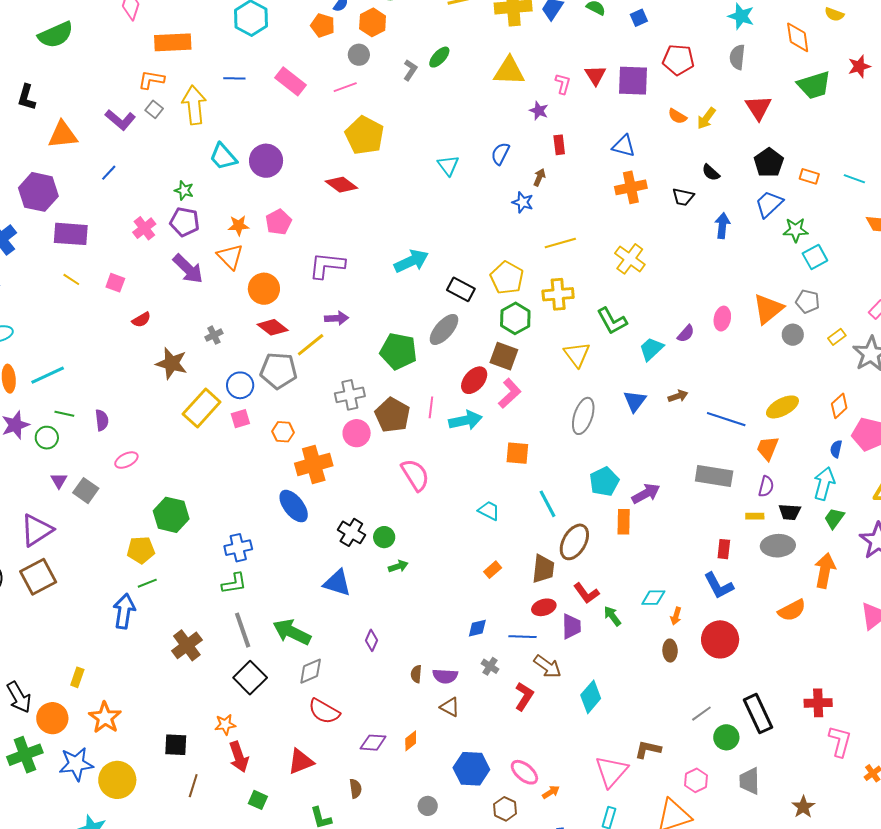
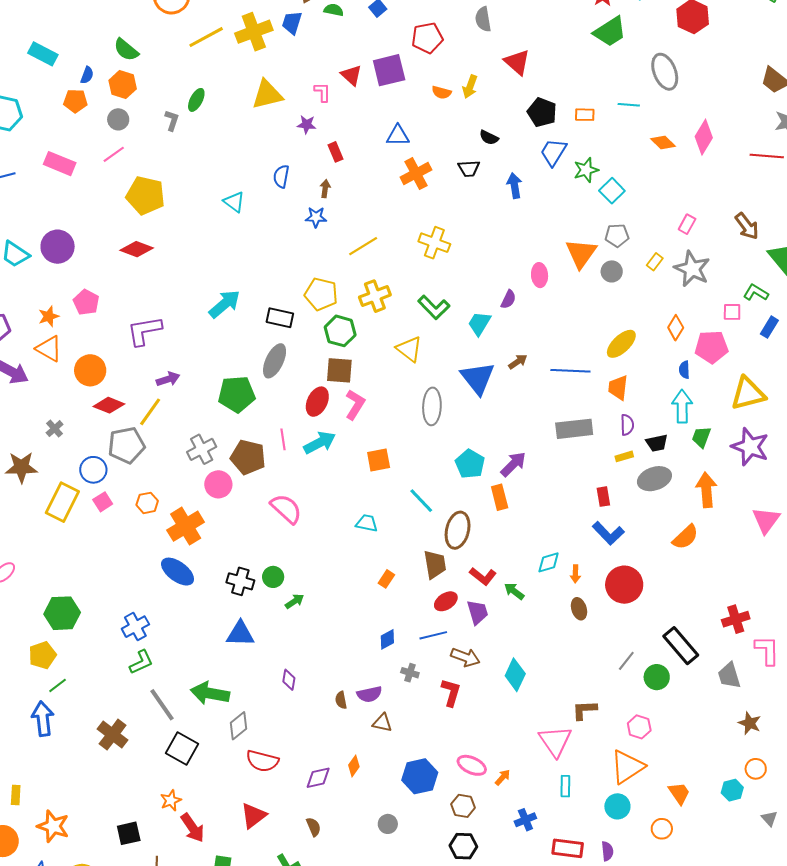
green trapezoid: (814, 85) -> (610, 32), moved
blue triangle: (635, 401) -> (478, 378), size x1.5
gray trapezoid: (749, 781) -> (729, 675), moved

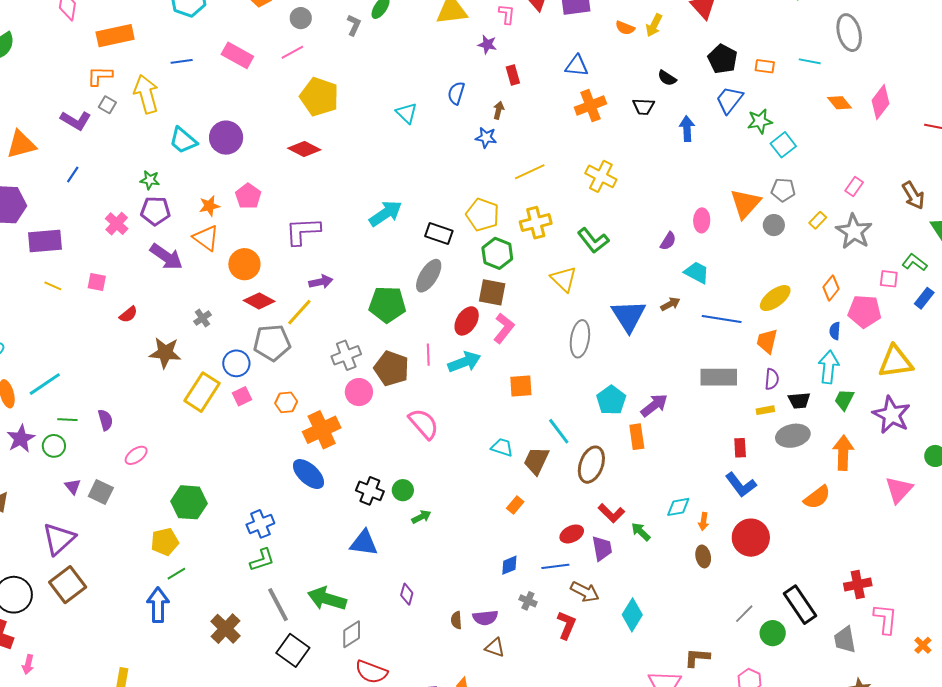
cyan trapezoid: (479, 323) -> (697, 273), moved, turned 80
brown trapezoid: (435, 564) -> (536, 461), moved, turned -152

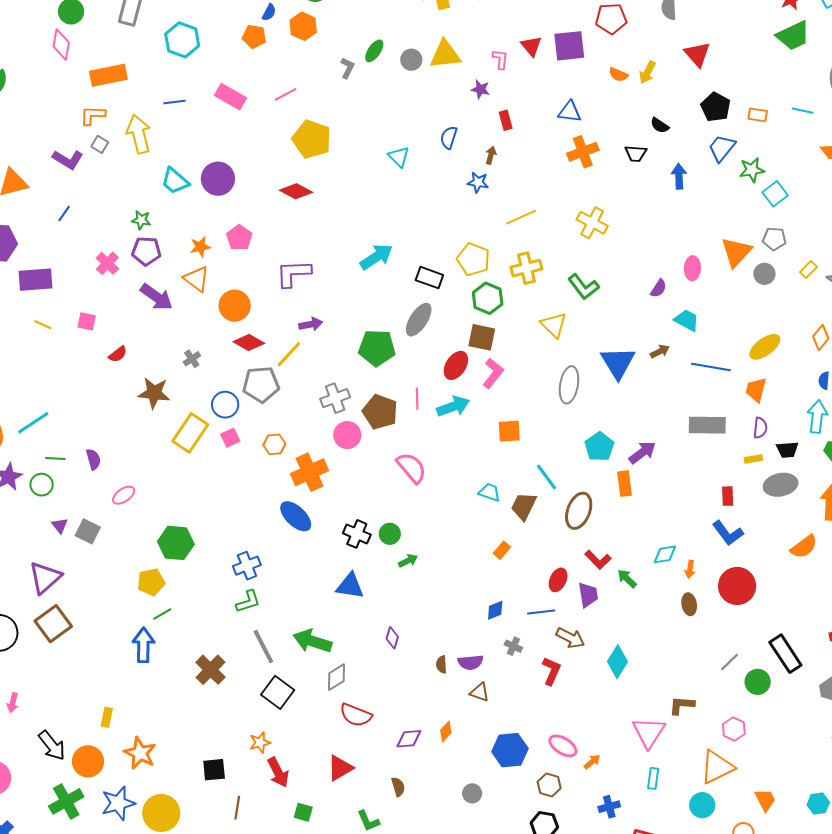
gray circle: (301, 18) -> (411, 60), moved
red ellipse: (572, 534) -> (558, 580), turned -40

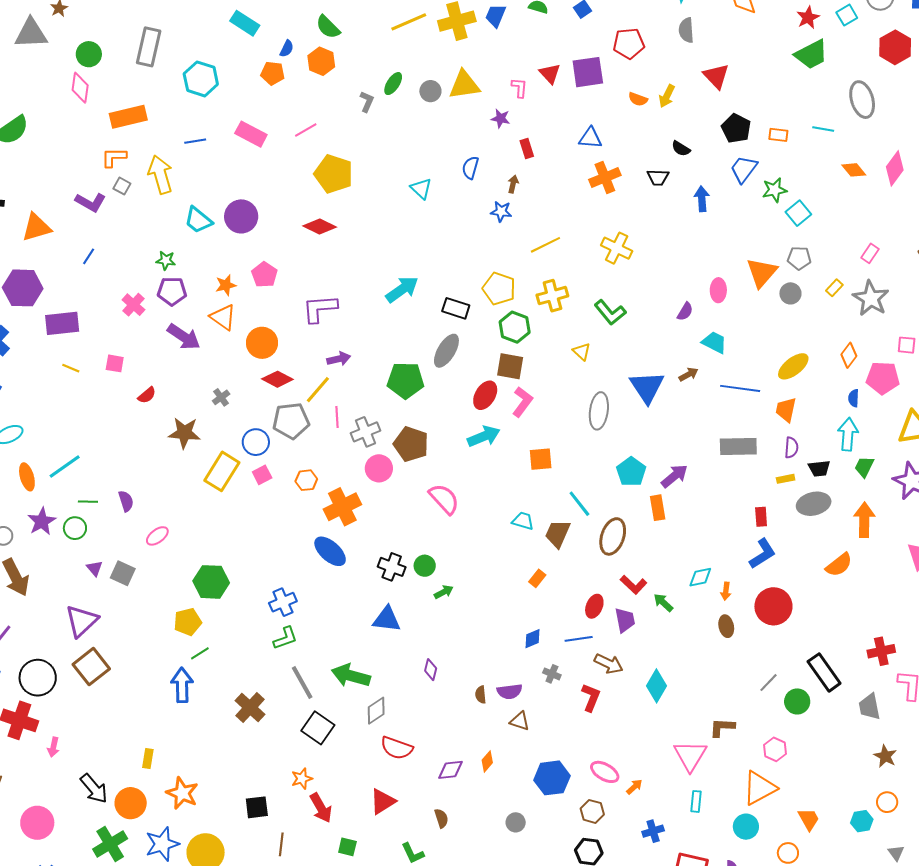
yellow triangle: (554, 325) -> (582, 352), size x0.7
pink line: (417, 399) -> (337, 417), moved
blue L-shape: (728, 533) -> (762, 554), turned -84

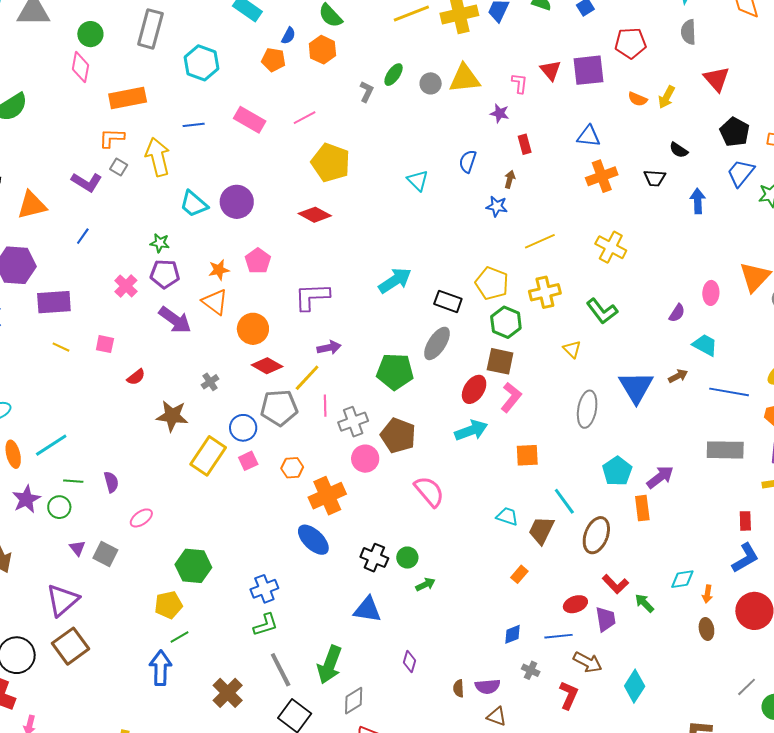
red ellipse: (594, 606) -> (575, 604), turned 45
green arrow: (351, 676) -> (330, 665), turned -87

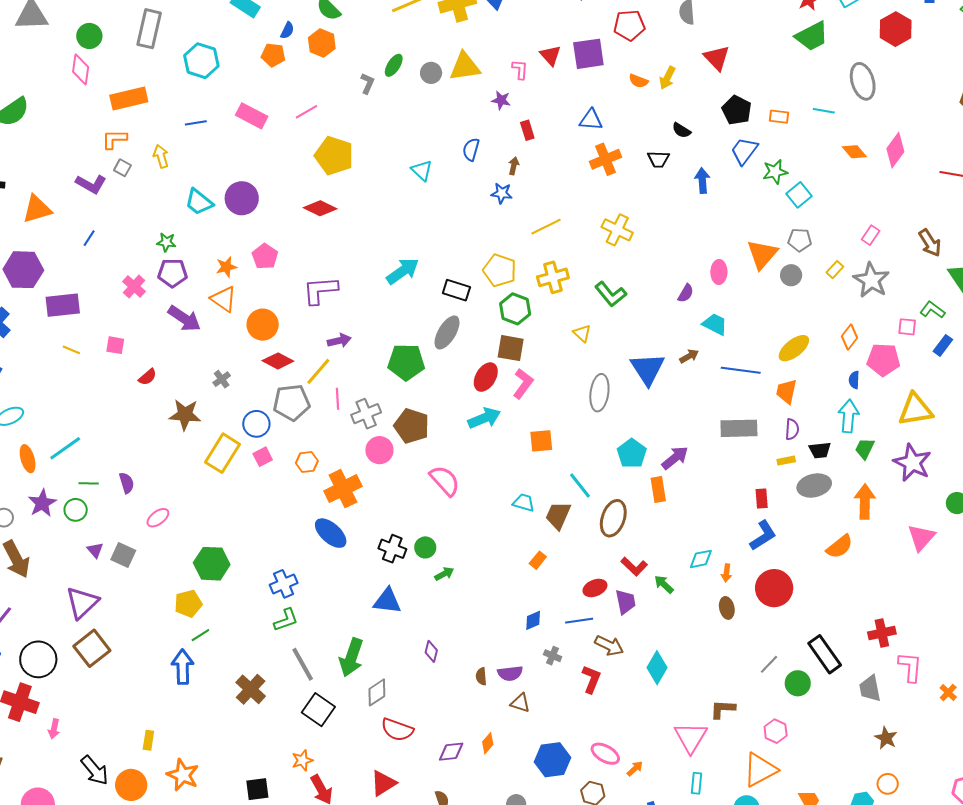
yellow arrow: (158, 157) -> (161, 156), size x0.6

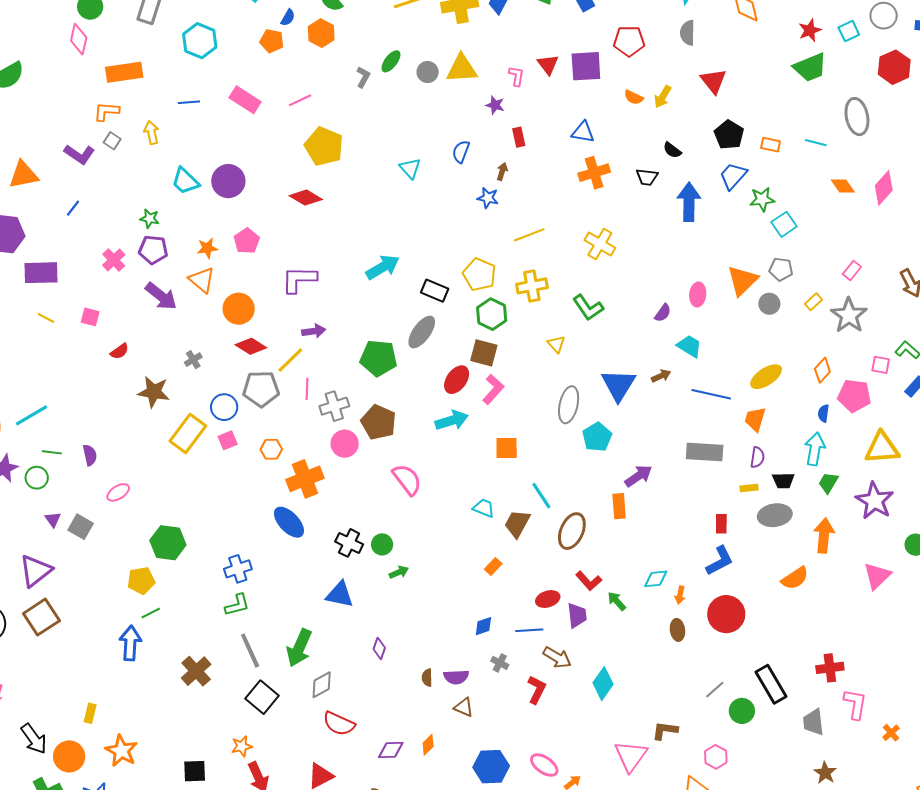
blue arrow: (702, 181) -> (689, 202), size x1.5
cyan pentagon: (632, 453) -> (597, 437), moved

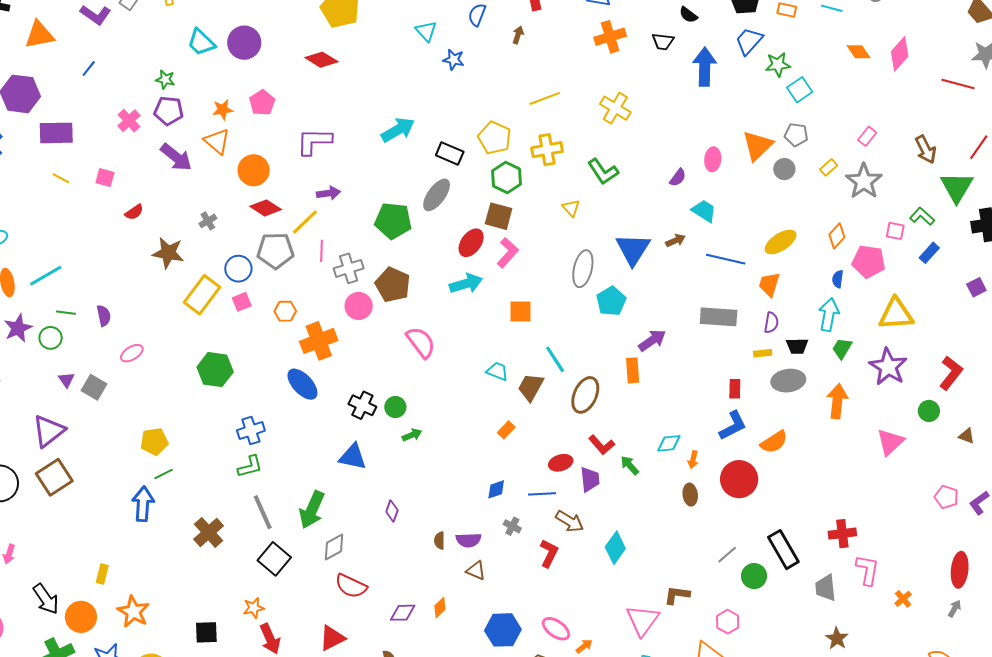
blue star: (488, 198) -> (454, 60), moved
green hexagon: (168, 543) -> (215, 370), moved
orange semicircle: (795, 578) -> (774, 442), moved

